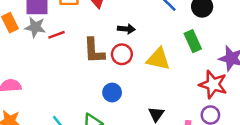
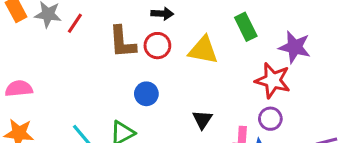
red line: (56, 35) -> (75, 23), turned -35

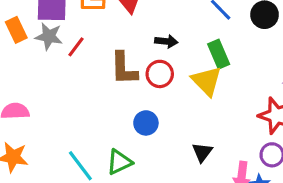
green rectangle: (246, 27) -> (219, 54), moved
yellow triangle: (203, 50) -> (207, 81), turned 32

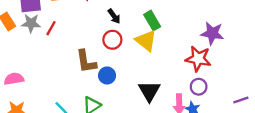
black arrow: (166, 41) -> (114, 16), turned 56
brown L-shape: (124, 68) -> (86, 62), moved
black triangle: (202, 152) -> (149, 91), size x1.5

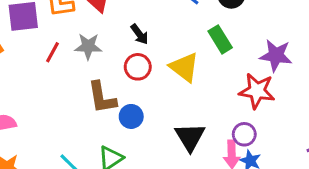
green rectangle: (152, 21) -> (220, 39), moved
gray star: (31, 23) -> (88, 46), moved
purple circle: (199, 87) -> (244, 134), moved

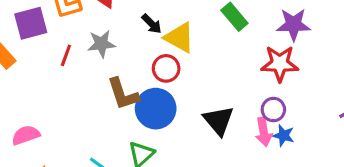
red circle: (138, 67) -> (166, 68), moved
yellow triangle: (184, 67) -> (179, 38), moved
blue circle: (131, 116) -> (156, 109), size x1.6

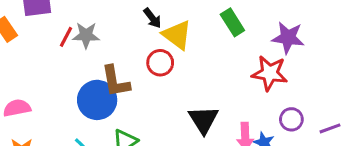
gray star: (101, 44) -> (86, 35), moved
blue circle: (156, 109) -> (97, 100), moved
purple circle: (273, 110) -> (291, 119), moved

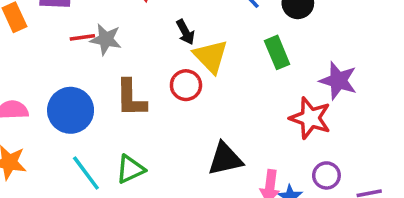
red line: (66, 37) -> (82, 37), turned 45
blue circle: (97, 100) -> (71, 110), moved
black triangle: (204, 120) -> (225, 159), turned 40

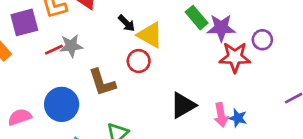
purple star: (338, 81) -> (221, 28), moved
purple circle: (326, 175) -> (262, 40), moved

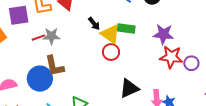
green rectangle: (197, 18) -> (126, 28), moved, turned -48
purple circle: (262, 40) -> (191, 63), moved
red circle: (139, 61) -> (111, 52), moved
brown L-shape: (102, 82) -> (54, 66), moved

